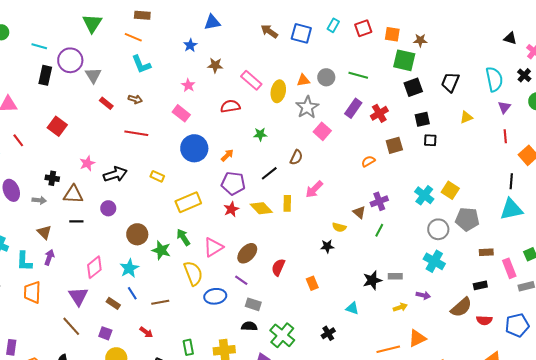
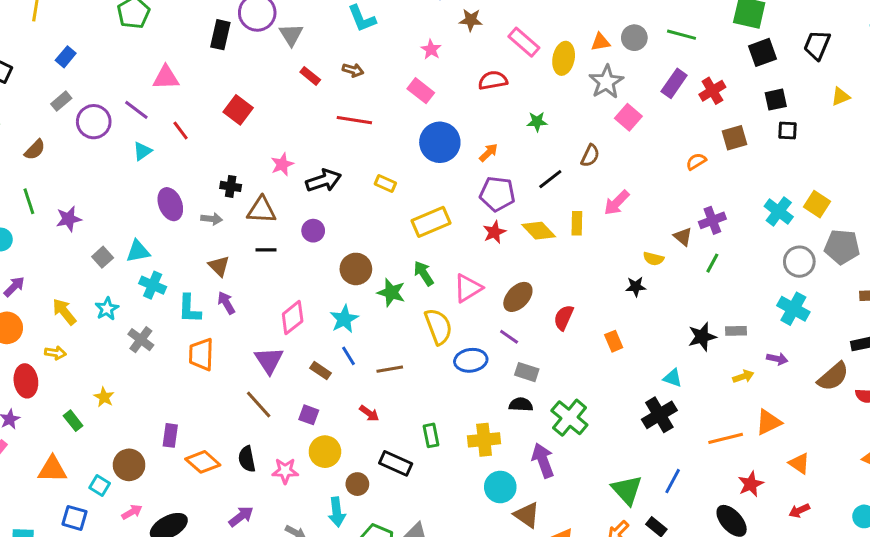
purple arrow: (49, 257) -> (226, 303), turned -49
black cross: (328, 333) -> (659, 415), moved, size x1.6

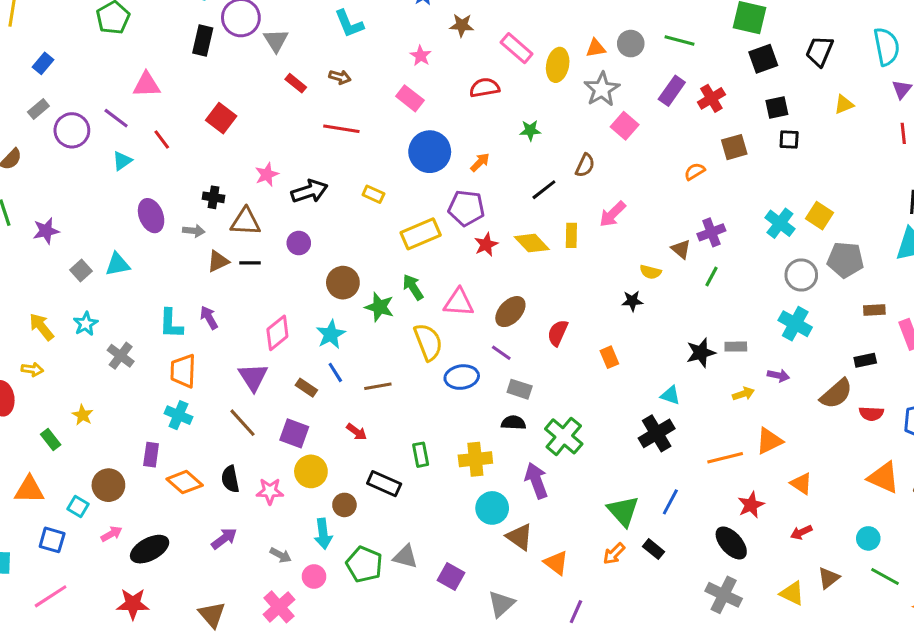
purple pentagon: (497, 194) -> (466, 208), moved
brown triangle: (219, 266) -> (218, 261), moved, turned 50
cyan cross: (153, 285) -> (178, 415), moved
pink triangle: (468, 288) -> (459, 302), turned 36
purple square: (309, 415) -> (294, 433), size x1.4

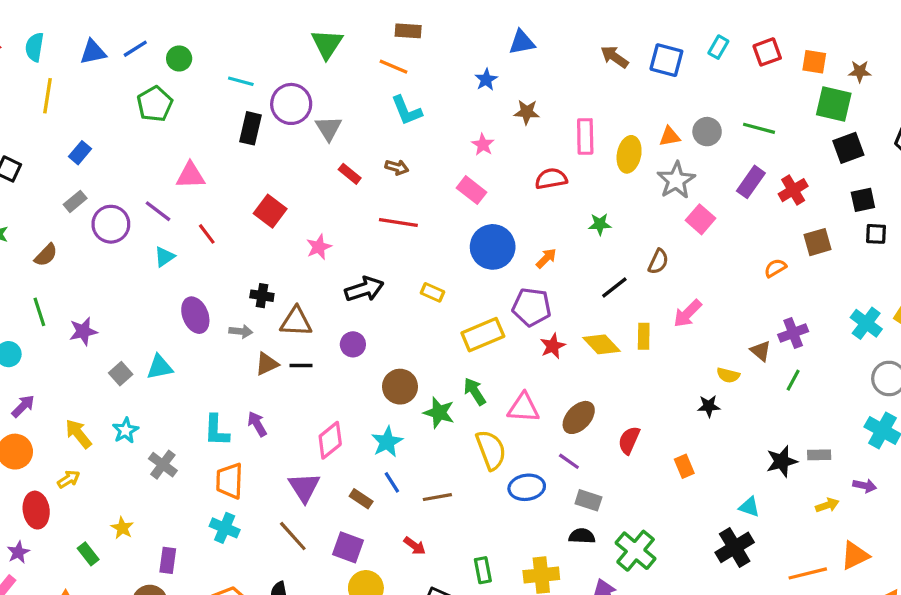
pink rectangle: (517, 48) -> (585, 136), turned 48
pink star: (267, 175) -> (319, 247), moved
yellow arrow: (32, 369) -> (69, 479), turned -40
purple rectangle: (151, 455) -> (168, 560), moved

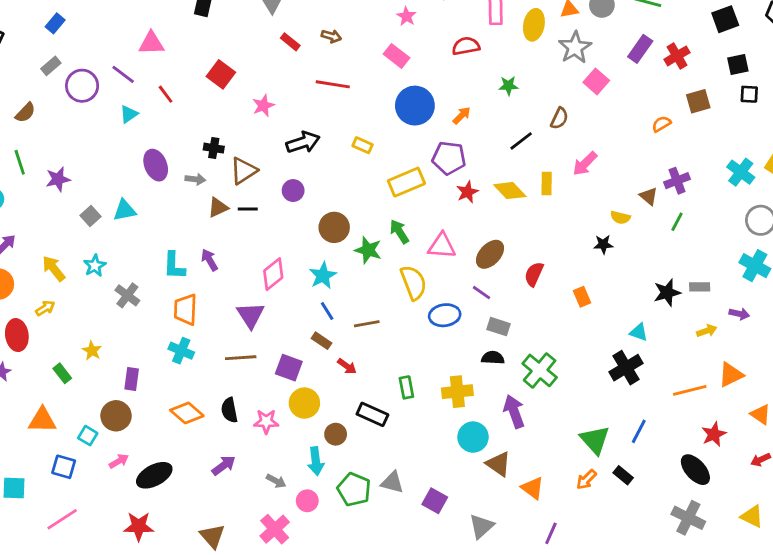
brown triangle: (296, 322) -> (244, 171), turned -36
brown rectangle: (361, 499) -> (321, 341), moved
brown line: (293, 536) -> (241, 358), turned -52

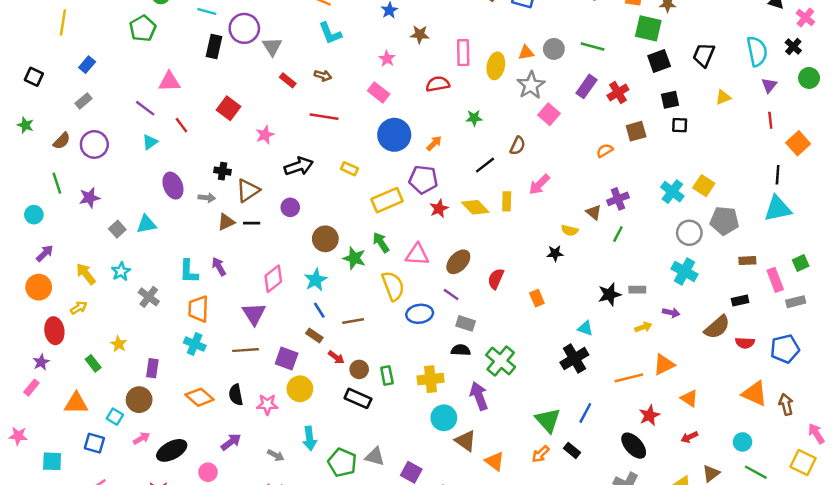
purple circle: (82, 86) -> (94, 144), moved
brown circle: (336, 434) -> (359, 369), moved
pink circle: (307, 501) -> (208, 472), moved

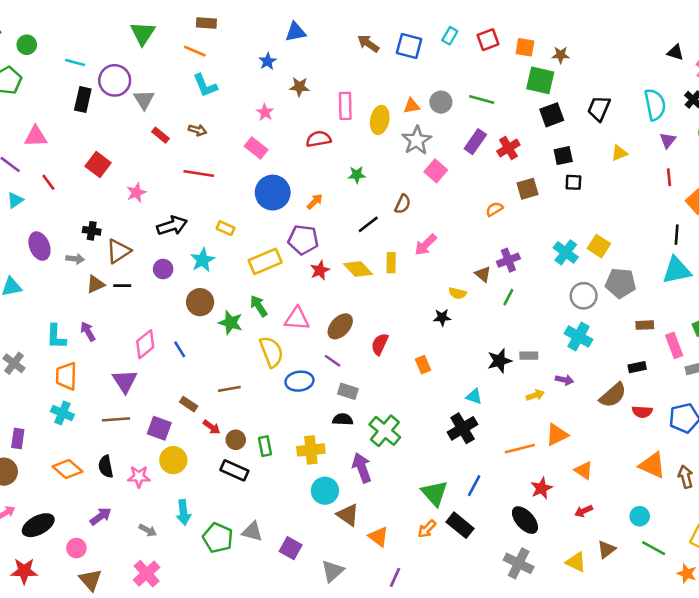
cyan star: (316, 280) -> (203, 260), moved
blue line: (319, 310) -> (180, 349), moved
black rectangle: (572, 450) -> (460, 525), size x1.5

